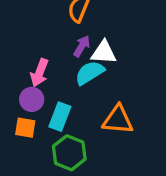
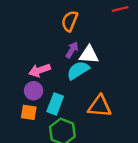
pink arrow: (39, 73) -> (40, 70), turned 50

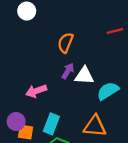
cyan semicircle: (78, 70) -> (108, 91), moved
purple circle: (34, 91) -> (16, 121), moved

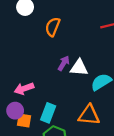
orange semicircle: (65, 43) -> (53, 27), moved
pink arrow: (36, 91) -> (24, 89), moved

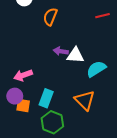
purple arrow: (64, 63) -> (61, 51), turned -112
orange triangle: (89, 115) -> (85, 100), turned 40

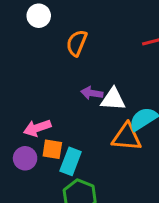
orange triangle: (85, 100) -> (127, 137), moved, turned -40
orange square: (23, 106) -> (52, 149), moved

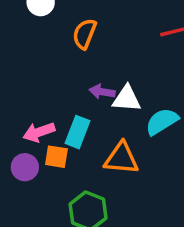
orange triangle: (127, 137) -> (121, 158), moved
cyan rectangle: (71, 161) -> (78, 132), moved

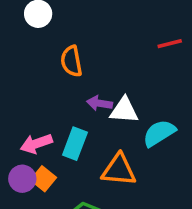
orange semicircle: (85, 34) -> (71, 61), moved, turned -32
orange square: (56, 157) -> (43, 179), moved, turned 30

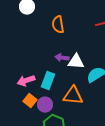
orange semicircle: (71, 61) -> (58, 25), moved
purple circle: (22, 179) -> (45, 105), moved

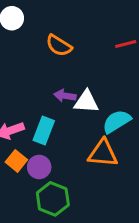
orange semicircle: (58, 25) -> (59, 46), turned -48
orange triangle: (73, 96) -> (103, 153), moved

